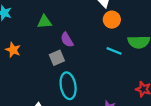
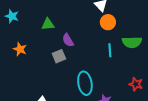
cyan line: (114, 51) -> (110, 50), turned 64
cyan ellipse: (68, 86) -> (85, 83), moved

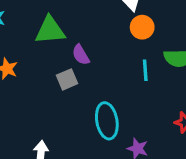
green triangle: (48, 24) -> (50, 30), size x1.5

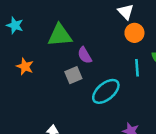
cyan ellipse: (107, 121) -> (106, 91), moved, turned 60

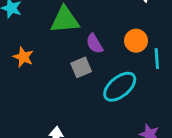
orange circle: (134, 33) -> (136, 41), moved

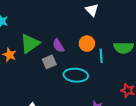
green triangle: (65, 20) -> (30, 44), moved, turned -30
cyan ellipse: (120, 87) -> (76, 75), turned 45

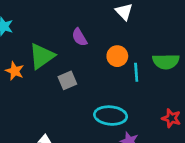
purple semicircle: (58, 46) -> (79, 37), moved
cyan ellipse: (76, 75) -> (111, 116), moved

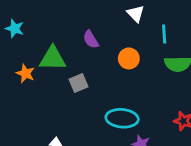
green triangle: (42, 56) -> (53, 58), turned 36
cyan line: (136, 72) -> (164, 34), moved

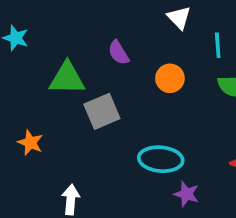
orange star: (25, 73) -> (30, 143), moved
gray square: (79, 83) -> (102, 111), size x1.4

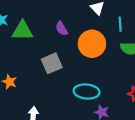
green triangle: (67, 78) -> (22, 31), moved
orange circle: (170, 78) -> (92, 44), size x1.6

